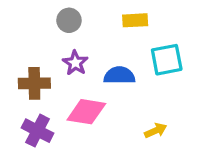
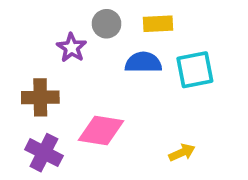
gray circle: (69, 20) -> (107, 24), moved
purple star: (75, 63) -> (72, 48), moved
blue semicircle: (119, 75) -> (143, 62), moved

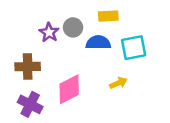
gray circle: (107, 24) -> (73, 27), moved
pink diamond: (101, 130) -> (69, 89), turned -36
yellow arrow: (182, 153) -> (118, 83), moved

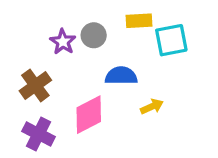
blue semicircle: (98, 43) -> (121, 76), moved
cyan square: (134, 48) -> (171, 40), moved
brown cross: (28, 67) -> (35, 85), turned -35

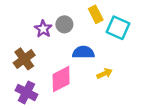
yellow rectangle: (139, 21) -> (96, 14), turned 66
cyan square: (171, 40) -> (118, 28), turned 35

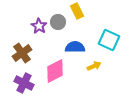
yellow rectangle: (96, 14) -> (77, 11), moved
cyan square: (118, 28) -> (109, 40), moved

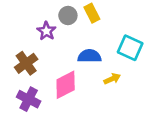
gray circle: (58, 22) -> (68, 16), moved

